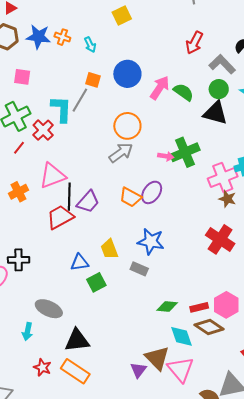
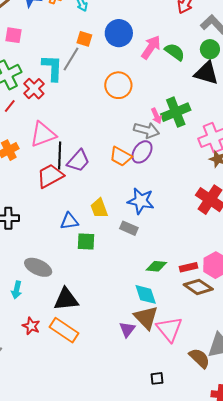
gray arrow: (121, 153) -> (146, 130), moved, turned 50
pink arrow: (166, 156) -> (156, 116), turned 56
green square: (96, 282) -> (86, 241), turned 30
cyan diamond: (181, 336) -> (146, 294), moved

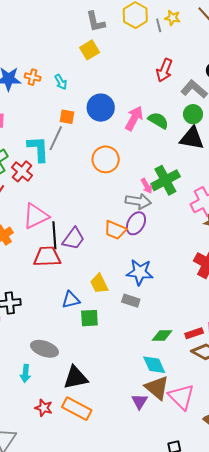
red trapezoid: (50, 176) -> (47, 257), turned 32

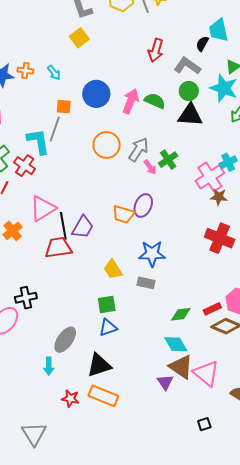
green cross: (165, 180) -> (168, 160), size x0.7
gray arrow: (138, 201) -> (138, 150), moved, turned -60
blue triangle: (71, 300) -> (108, 328), moved
gray ellipse: (45, 349) -> (65, 340), turned -68

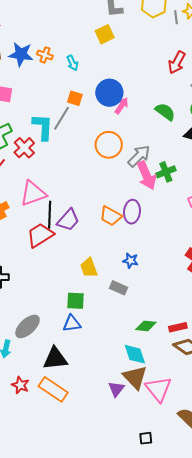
pink arrow: (131, 101) -> (122, 106), moved, size x0.7
pink arrow: (150, 167) -> (147, 176), size x1.8
purple ellipse: (143, 205) -> (132, 212), turned -30
red trapezoid: (58, 248) -> (40, 235), turned -36
blue star: (152, 254) -> (130, 261), size x0.6

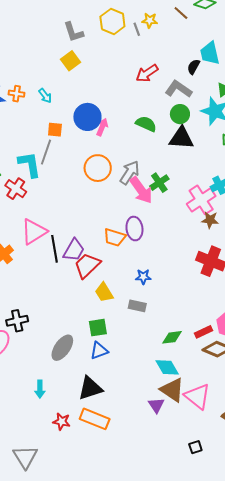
red arrow: (177, 62) -> (147, 73), turned 40
red trapezoid: (40, 235) -> (87, 265), moved
gray ellipse: (27, 326) -> (62, 348), moved

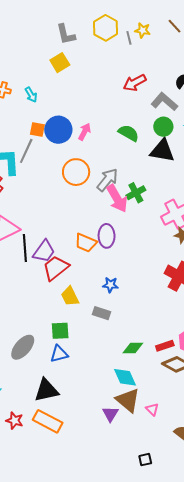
blue circle: (87, 117) -> (58, 130), moved
pink triangle: (197, 396) -> (152, 409), size x0.5

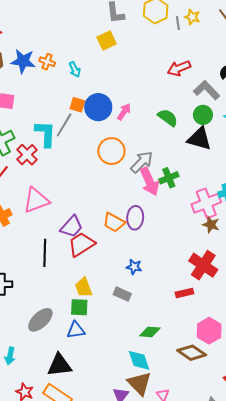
black line: (25, 248) -> (45, 253), moved
yellow trapezoid: (70, 296) -> (84, 288), moved
red rectangle: (165, 346) -> (184, 293), moved

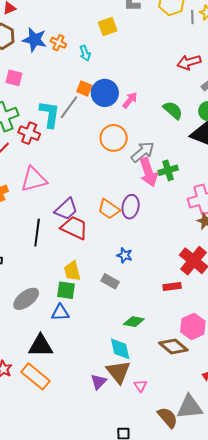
yellow square: (107, 41) -> (108, 26), moved
red cross: (27, 155) -> (29, 133), turned -30
red trapezoid: (81, 244) -> (74, 228), turned 52

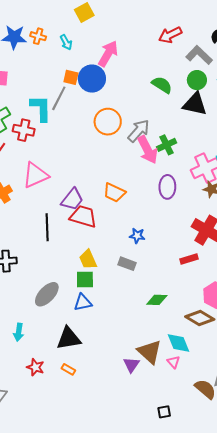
pink arrow: (130, 100) -> (108, 54), moved, size x1.5
purple ellipse: (131, 207) -> (167, 187), moved
cyan diamond: (120, 349) -> (179, 343), moved
orange rectangle: (36, 376) -> (68, 369), size x0.5

